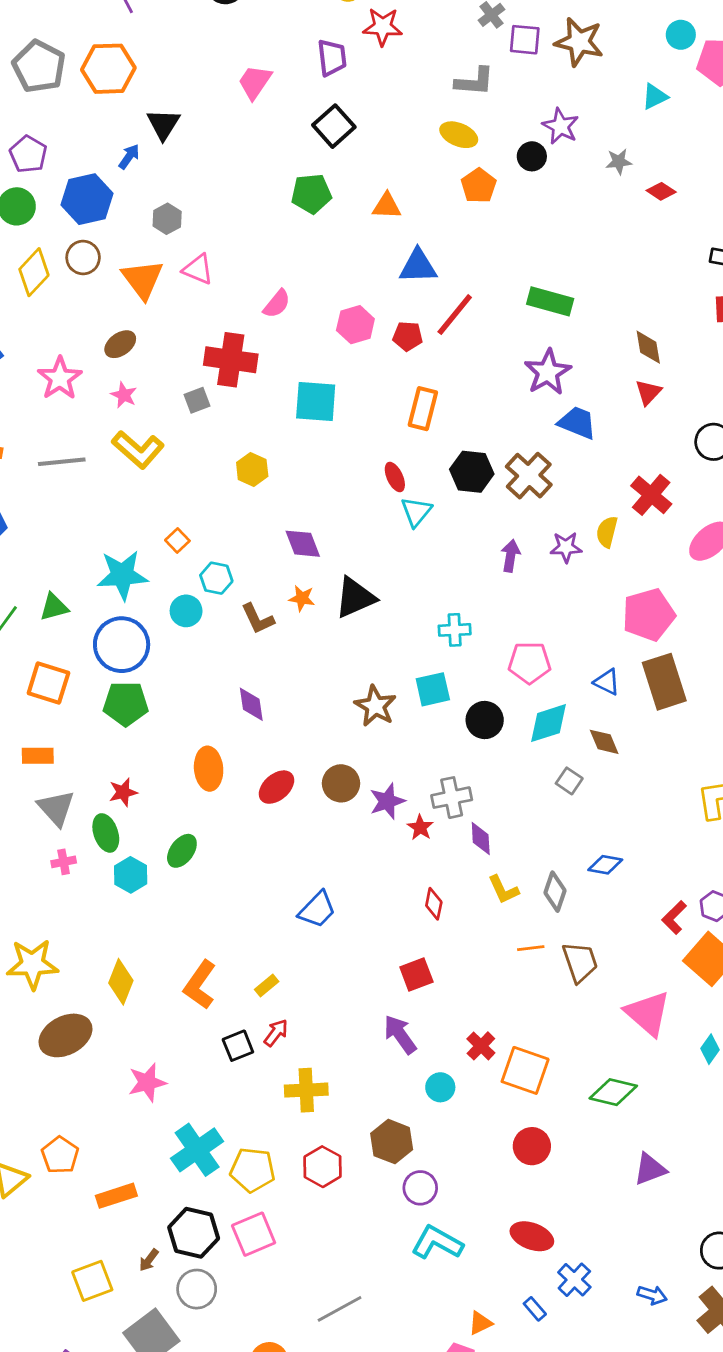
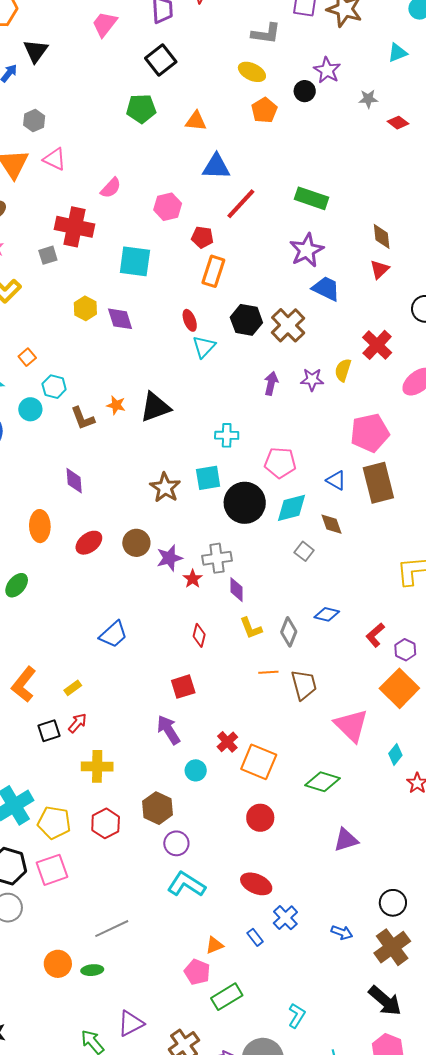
red pentagon: (408, 336) -> (202, 237), moved
purple diamond: (303, 544) -> (120, 319), moved
black circle: (485, 720) -> (245, 503), size x1.5
red L-shape: (674, 917) -> (375, 635), moved

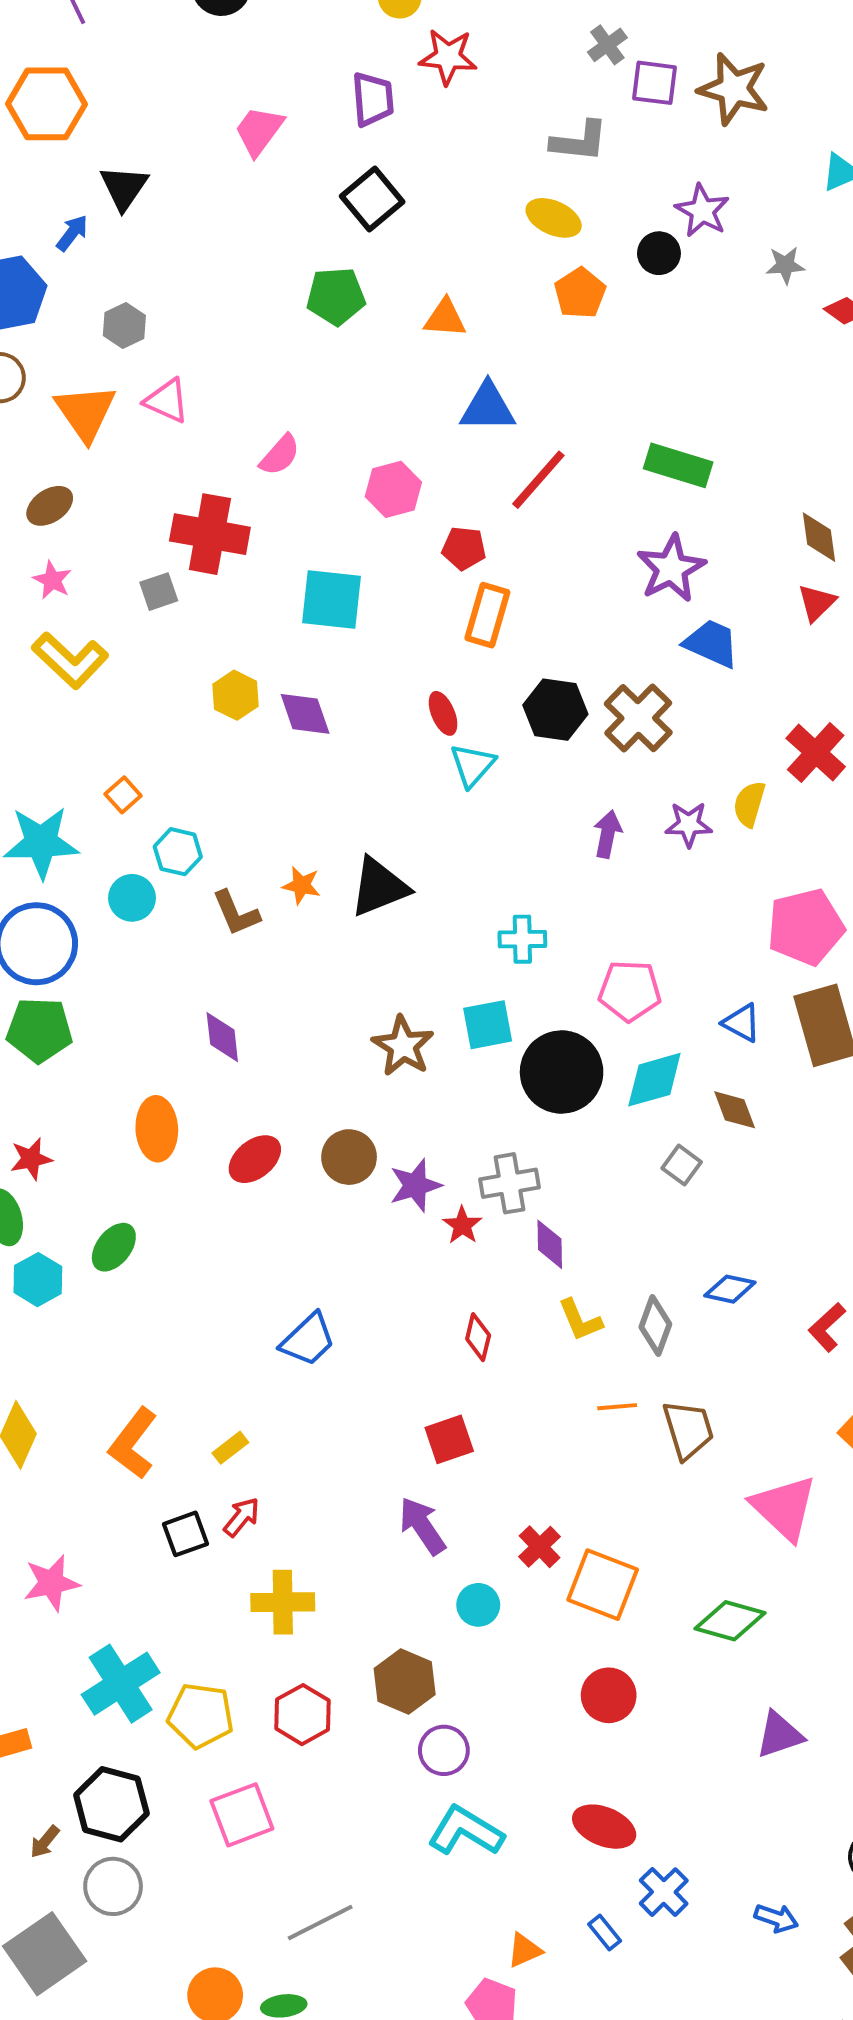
pink square: (52, 870) -> (242, 1815), moved

